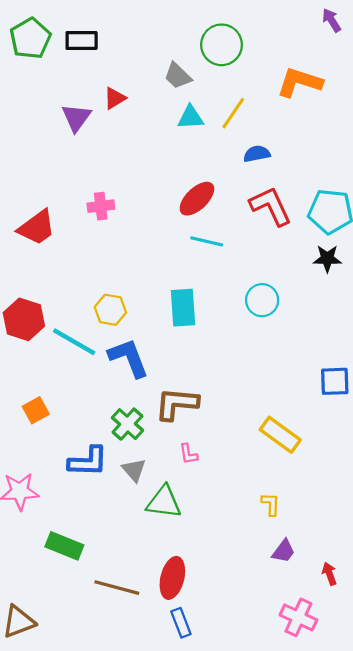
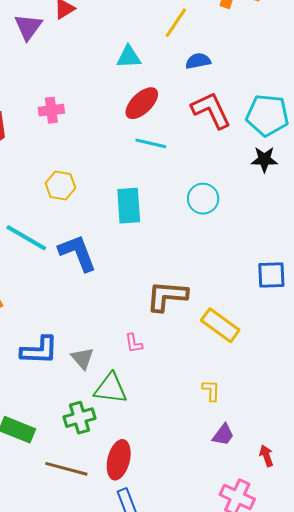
cyan triangle: (191, 117) -> (129, 57), moved
yellow hexagon: (110, 310) -> (60, 186), moved
brown L-shape: (177, 404) -> (167, 296), moved
green cross: (128, 424) -> (80, 418), moved, turned 32

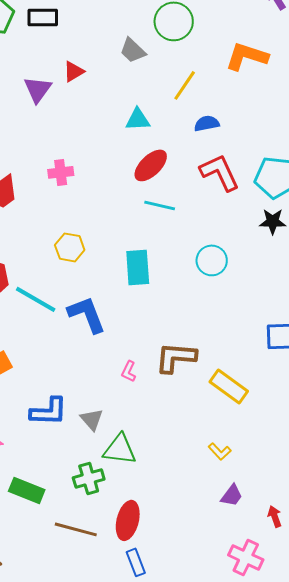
pink L-shape: (134, 343) -> (129, 371), moved, turned 35
yellow L-shape: (211, 390) -> (220, 451), turned 135

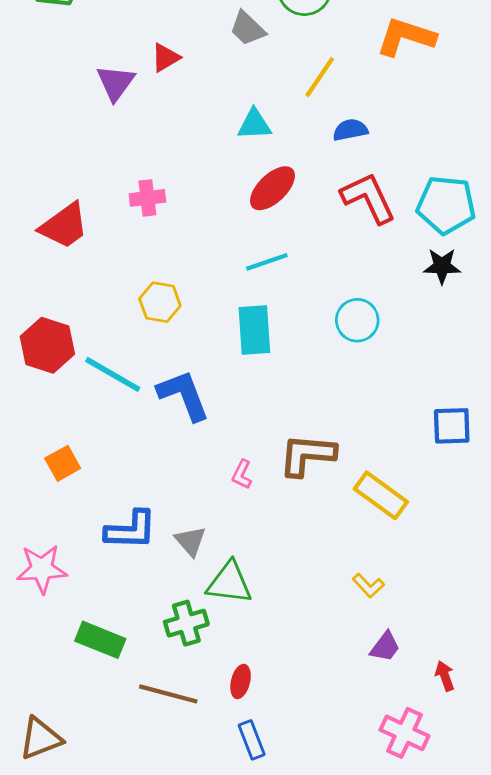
cyan line: (160, 205) -> (267, 262), moved, turned -32
red ellipse: (128, 520) -> (241, 681), size x0.6

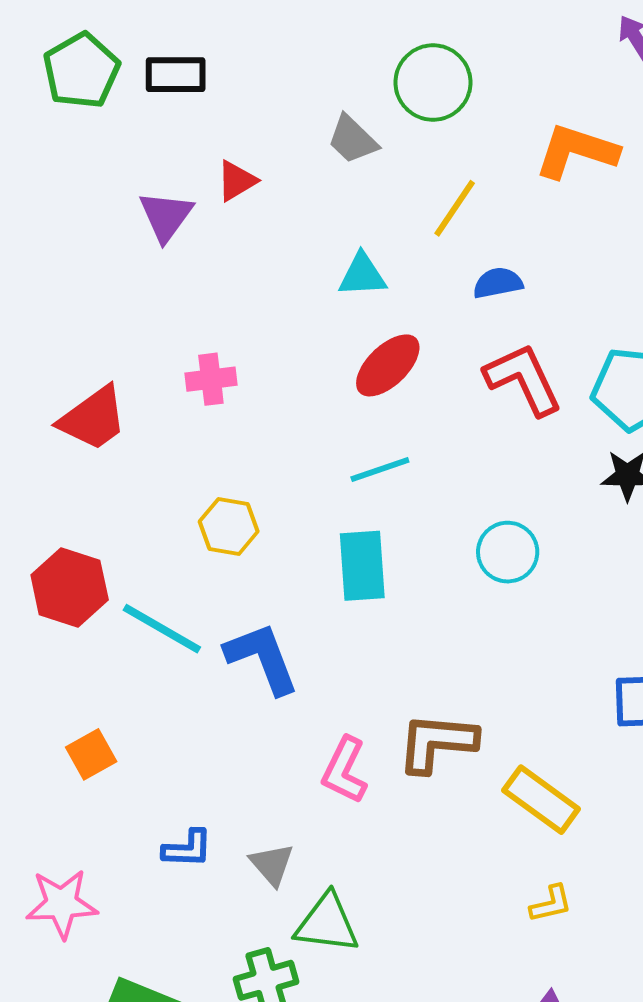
pink L-shape: (242, 474) -> (345, 770), size x1.6
blue L-shape: (131, 530) -> (187, 849), size x0.7
yellow L-shape: (368, 586) -> (551, 904), moved, turned -60

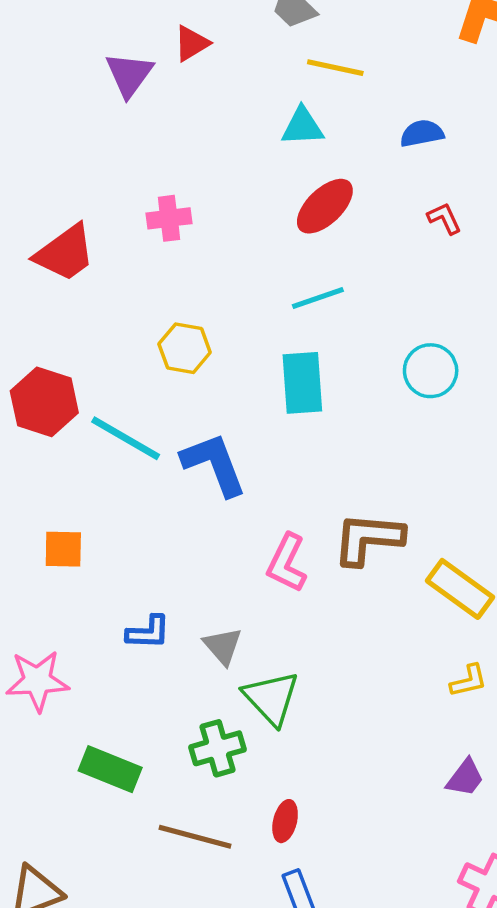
yellow line: (455, 208) -> (335, 68), moved, turned 68
red L-shape: (523, 379) -> (444, 218), size x0.5
orange square: (91, 754) -> (63, 549), turned 30
green triangle: (327, 923) -> (271, 698), turned 40

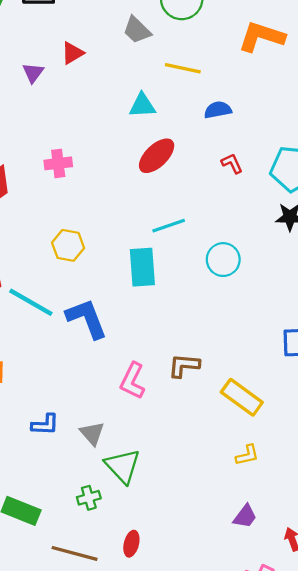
yellow line: (335, 68) -> (183, 68), moved
purple triangle: (129, 75) -> (33, 73), size x0.7
cyan line: (318, 298) -> (169, 226), moved
brown L-shape: (368, 539) -> (184, 366), size x0.7
green cross: (217, 748) -> (89, 498), size x0.7

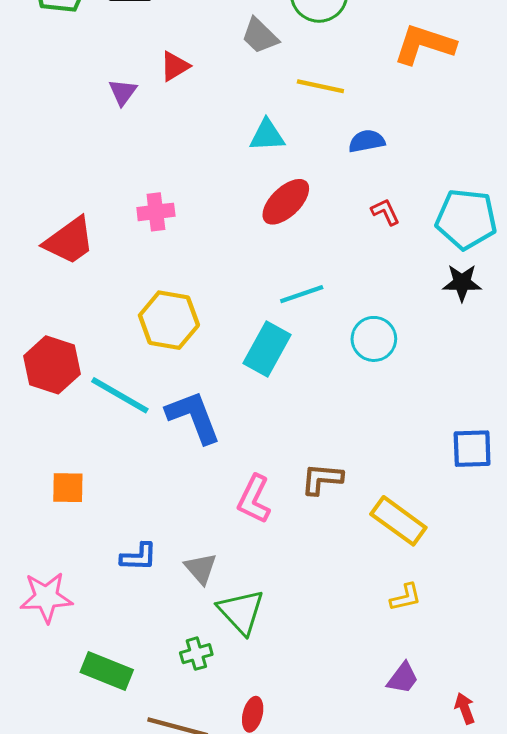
yellow hexagon: (68, 245) -> (169, 320), size x1.4
cyan rectangle: (142, 267) -> (267, 349), turned 33

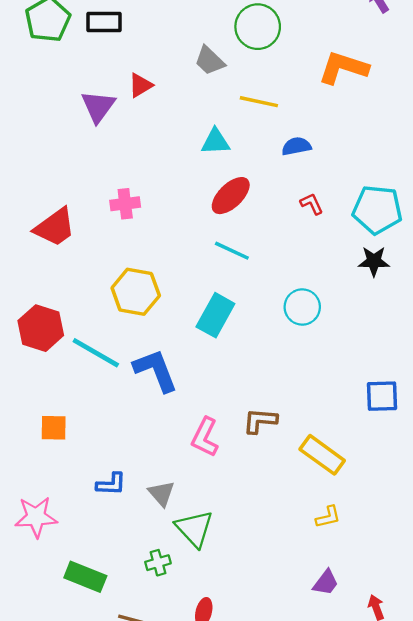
purple triangle: (123, 92) -> (98, 106), size x1.5
cyan line: (302, 294) -> (232, 251), moved, turned 44

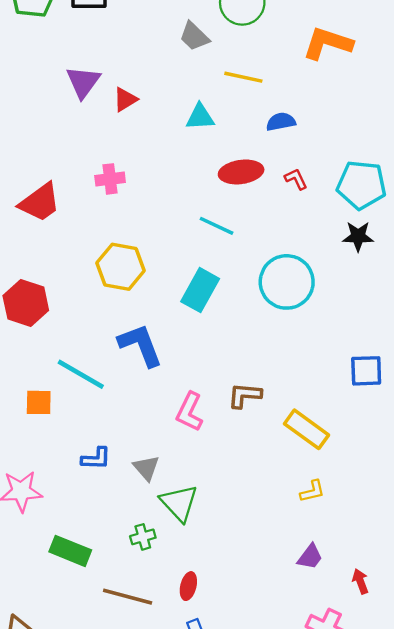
red triangle: (140, 85) -> (125, 99), moved
red ellipse: (231, 196) -> (241, 172), moved, turned 36
cyan circle: (302, 307) -> (287, 282), size x1.5
cyan line: (96, 353) -> (81, 374), moved

